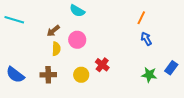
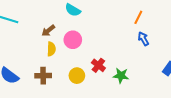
green star: (149, 75) -> (121, 76), moved

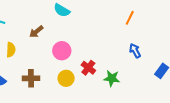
blue arrow: (143, 39) -> (135, 51), moved
pink circle: (73, 40) -> (62, 51), moved
yellow semicircle: (51, 49) -> (11, 50), moved

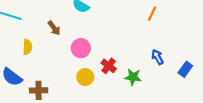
brown arrow: (36, 32) -> (54, 28), turned -88
blue arrow: (135, 51) -> (157, 57), moved
brown cross: (31, 78) -> (39, 90), moved

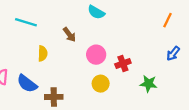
blue arrow: (157, 57) -> (173, 53), moved, turned -112
red cross: (109, 66) -> (123, 64), moved, turned 32

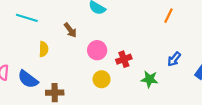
blue arrow: (173, 53) -> (174, 59), moved

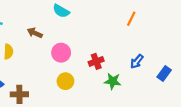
brown arrow: (70, 30) -> (35, 33), turned 152
red cross: (124, 59) -> (96, 61), moved

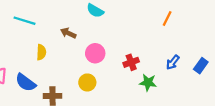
blue rectangle: (164, 74) -> (201, 66), moved
yellow circle: (65, 81) -> (87, 82), moved

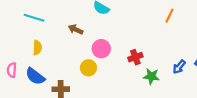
yellow semicircle: (41, 52) -> (37, 48), moved
blue arrow: (173, 62) -> (179, 67), moved
yellow circle: (87, 82) -> (88, 68), moved

